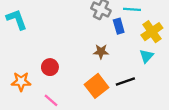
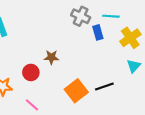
brown star: (101, 52) -> (51, 57), moved
cyan triangle: (146, 56) -> (134, 66), moved

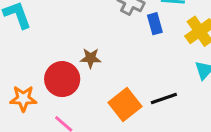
red circle: (31, 72) -> (62, 79), size x1.5

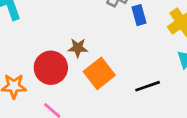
orange square: (125, 104) -> (99, 73), moved

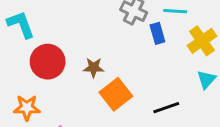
red circle: (51, 68) -> (48, 62), moved

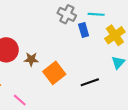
brown star: (94, 68) -> (31, 59), moved

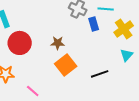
brown star: (31, 59) -> (58, 43), moved

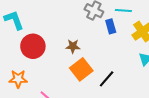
black line: (100, 74) -> (107, 79), moved, turned -30

